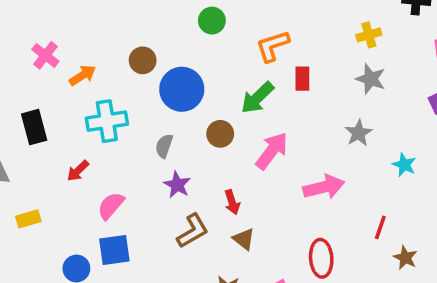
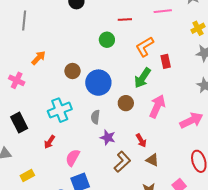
orange arrow: (83, 75) -> (38, 58), moved

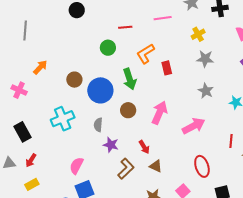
green arrow: (142, 78) -> (130, 79), moved, turned -50
red arrow: (50, 142) -> (31, 160), moved

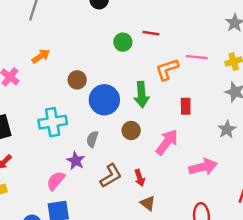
pink line: (163, 18) -> (197, 57), moved
green circle: (108, 48) -> (123, 42), moved
red rectangle: (167, 68) -> (186, 106), moved
purple star: (111, 145) -> (76, 161), moved
brown L-shape: (126, 169) -> (111, 176), moved

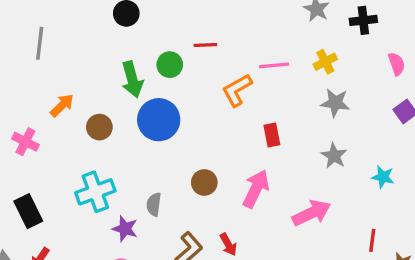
brown circle: (77, 80) -> (99, 127), moved
green arrow: (141, 95) -> (132, 79), moved
blue circle: (104, 100) -> (159, 120), moved
purple star: (76, 161) -> (125, 229), moved

